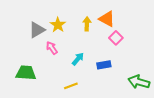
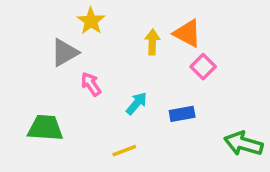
yellow star: (58, 25) -> (91, 21), moved

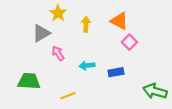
yellow arrow: (152, 42) -> (86, 24), moved
cyan arrow: (137, 103) -> (87, 66), turned -136
yellow line: (124, 151) -> (68, 96), moved

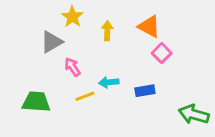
yellow line: (68, 96) -> (85, 96), moved

